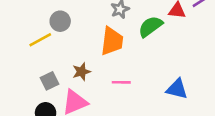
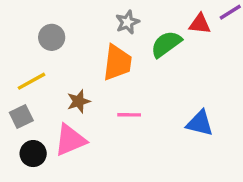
yellow line: (40, 40) -> (31, 81), moved
gray square: (50, 81) -> (21, 116), moved

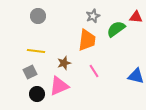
gray circle: (52, 37) -> (38, 16), moved
yellow line: (31, 81) -> (36, 51), turned 36
pink line: (129, 115) -> (94, 71), turned 56

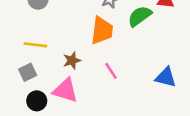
pink triangle: (59, 86) -> (65, 90), turned 40

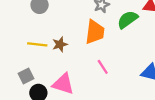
brown star: (72, 60) -> (60, 44), moved
gray square: (28, 72) -> (26, 76), moved

